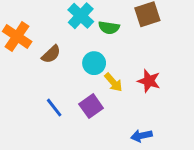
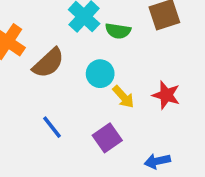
brown semicircle: (51, 54) -> (48, 63), size x1.4
purple square: (91, 106) -> (107, 138), moved

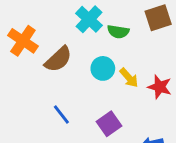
yellow arrow: (123, 97) -> (129, 78), moved

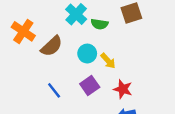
red star: (160, 87) -> (123, 89), moved
purple square: (109, 124) -> (90, 85), moved

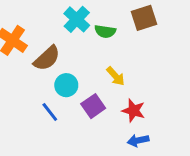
cyan circle: (87, 54) -> (66, 85), moved

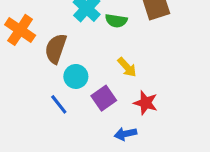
brown semicircle: (47, 58) -> (56, 49), turned 152
blue arrow: (138, 140) -> (125, 134), moved

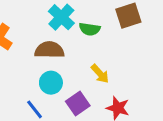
brown semicircle: (56, 49) -> (49, 50), moved, turned 72

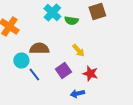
brown semicircle: (49, 50) -> (39, 48), moved
cyan circle: (51, 83) -> (21, 60), moved

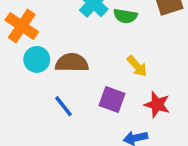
cyan circle: (21, 60) -> (37, 59), moved
purple square: (63, 70) -> (112, 100), turned -35

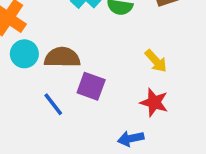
yellow arrow: (137, 66) -> (156, 61), moved
purple square: (112, 100) -> (91, 86), moved

